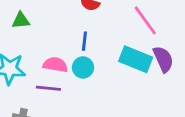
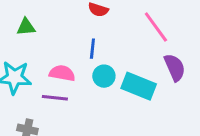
cyan rectangle: (136, 59) -> (139, 86), moved
cyan circle: (83, 67) -> (104, 76), moved

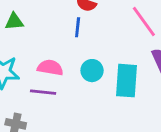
blue line: (92, 49) -> (78, 27), moved
cyan rectangle: (139, 86) -> (127, 81), turned 72

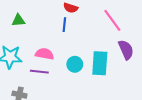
cyan circle: (92, 71) -> (75, 64), moved

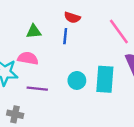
green triangle: (18, 20) -> (34, 31), moved
pink semicircle: (45, 54) -> (28, 58), moved

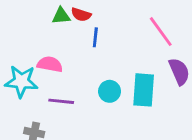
red semicircle: (72, 17) -> (81, 15), moved
green triangle: (34, 31) -> (61, 16), moved

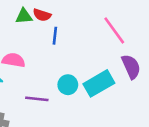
cyan rectangle: (144, 90) -> (99, 83), turned 56
purple line: (61, 101) -> (37, 99), moved

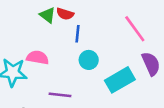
green triangle: (24, 16) -> (48, 15), turned 42
cyan circle: (68, 85) -> (89, 60), moved

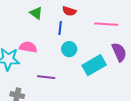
red semicircle: (65, 14) -> (69, 11), moved
pink line: (135, 29) -> (106, 24), turned -50

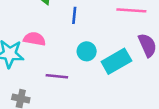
cyan circle: (69, 49) -> (87, 51), moved

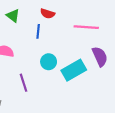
purple line: (57, 76) -> (23, 83), turned 66

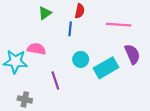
red semicircle: (48, 14) -> (80, 11), turned -96
green triangle: (13, 16) -> (45, 13), turned 48

